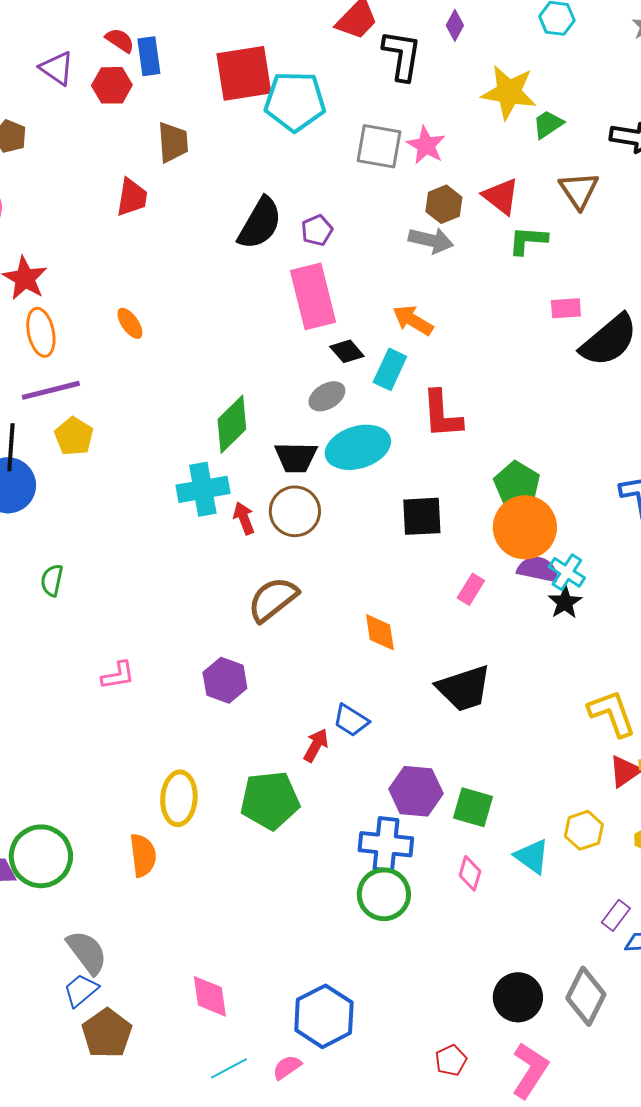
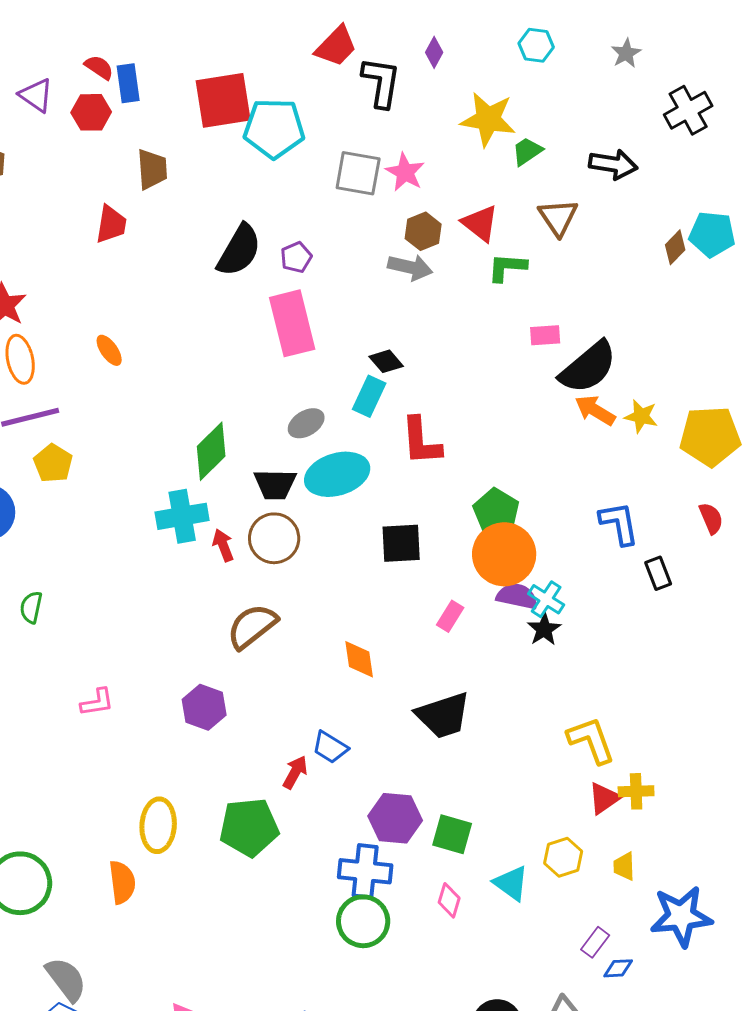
orange arrow: (413, 320) -> (595, 410), moved
black diamond: (347, 351) -> (386, 361), moved

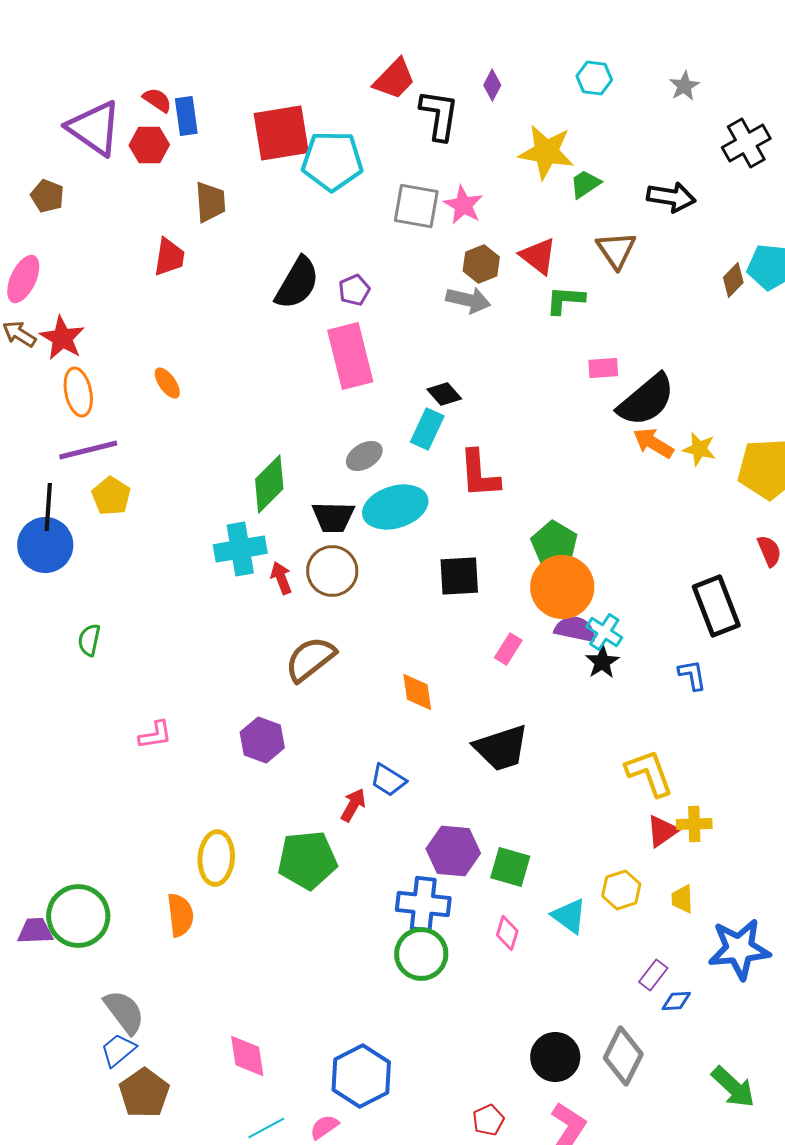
purple triangle: (36, 95) -> (94, 128), size x1.6
blue L-shape: (619, 523) -> (692, 675), moved, size x0.7
black rectangle: (658, 573) -> (716, 606), size x1.8

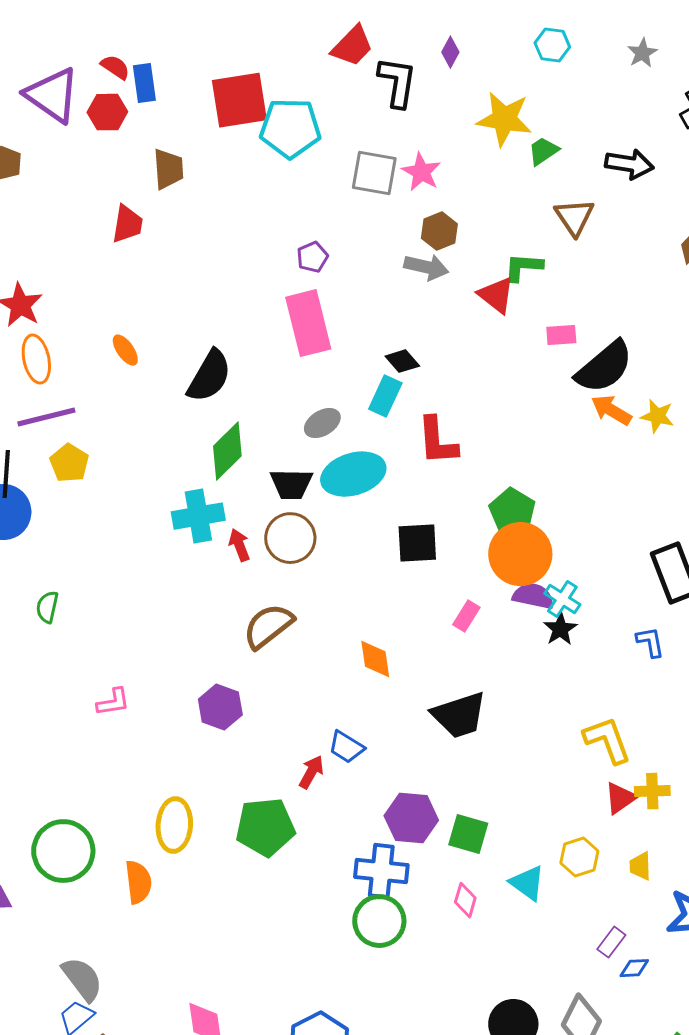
red triangle: (538, 256) -> (496, 295), moved
black semicircle: (297, 283) -> (209, 376), moved
green circle: (78, 916) -> (63, 851), moved

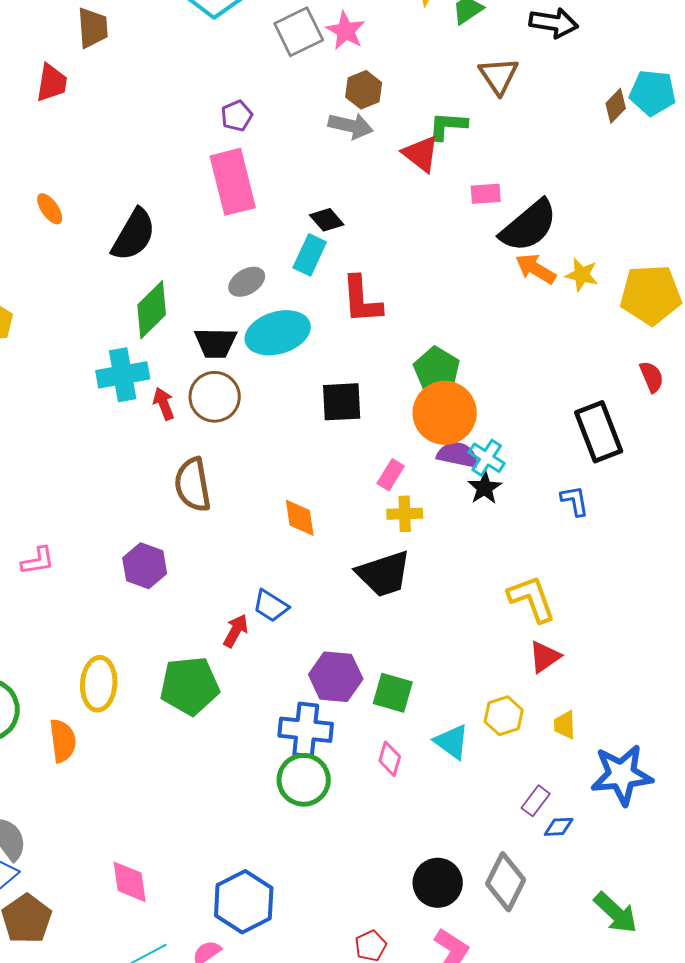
gray square: (374, 173) -> (299, 32), turned -36
brown semicircle: (268, 626) -> (193, 485), turned -62
yellow cross: (652, 791) -> (405, 514), moved

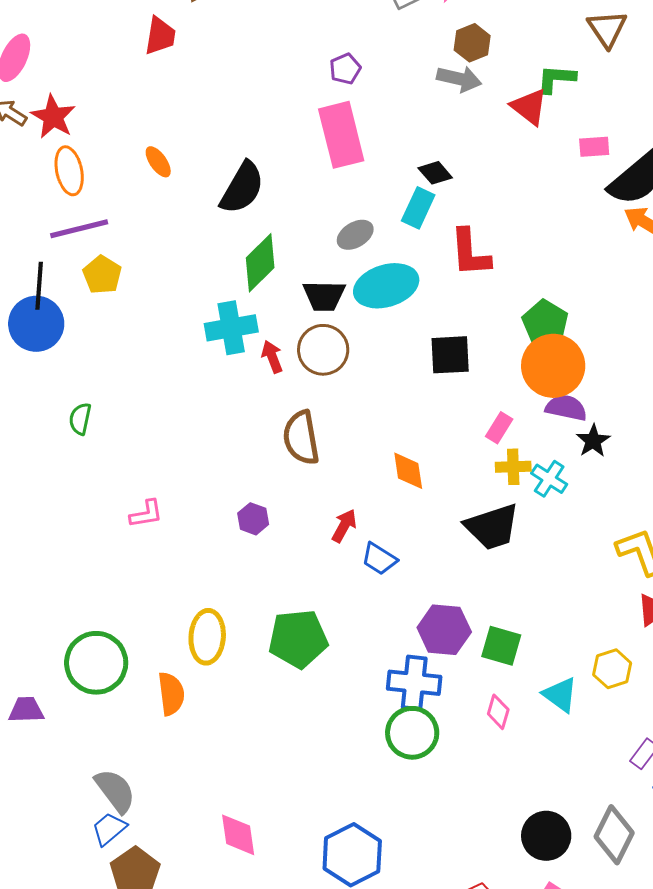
cyan cross: (487, 458) -> (549, 479), moved
purple hexagon: (145, 566) -> (253, 519), size x0.7
red arrow: (236, 631) -> (344, 526), moved

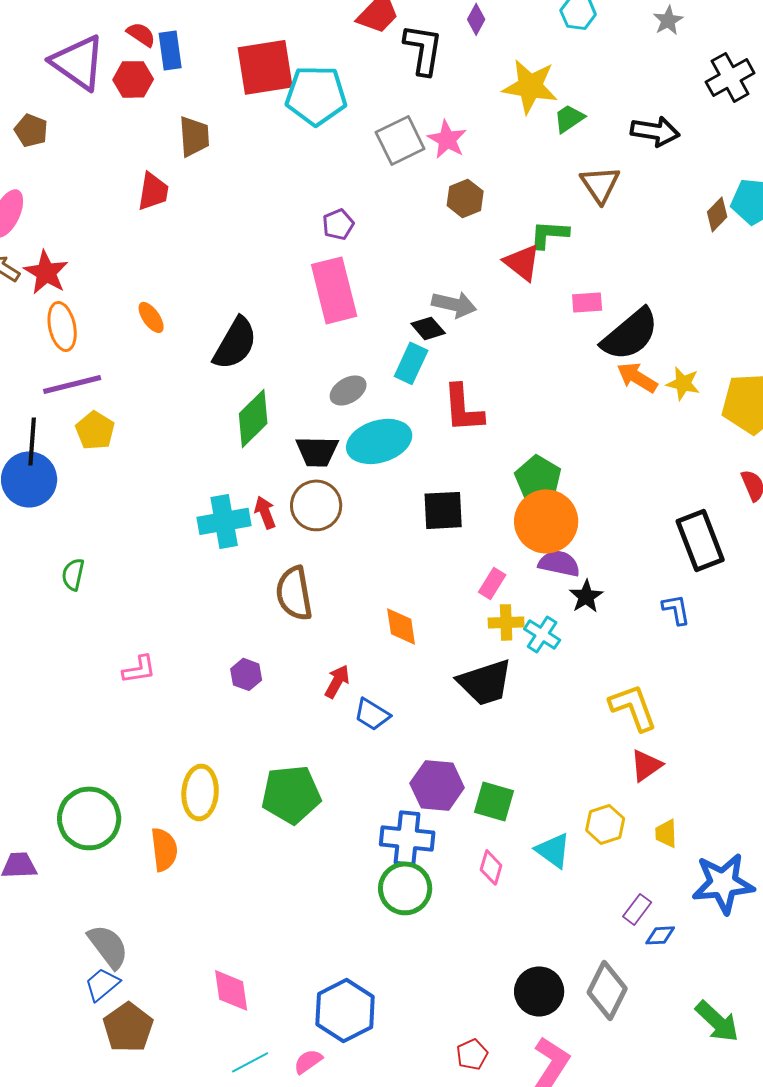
gray arrow: (459, 79) -> (454, 304), moved
cyan cross: (231, 328) -> (224, 521), moved

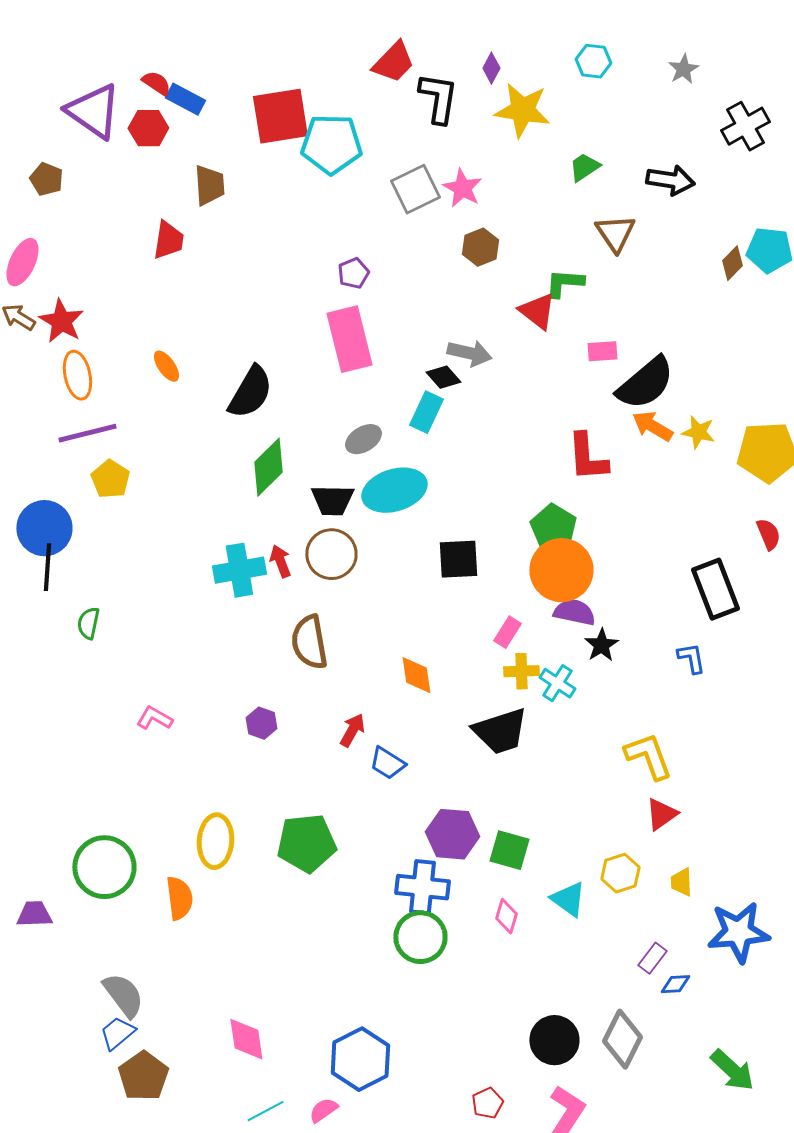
blue rectangle: (170, 50) -> (185, 99), turned -54
yellow star: (530, 86) -> (522, 110), moved
red L-shape: (463, 408) -> (587, 457), moved
black line: (32, 441) -> (47, 567), moved
pink L-shape: (139, 669) -> (154, 718), turned -141

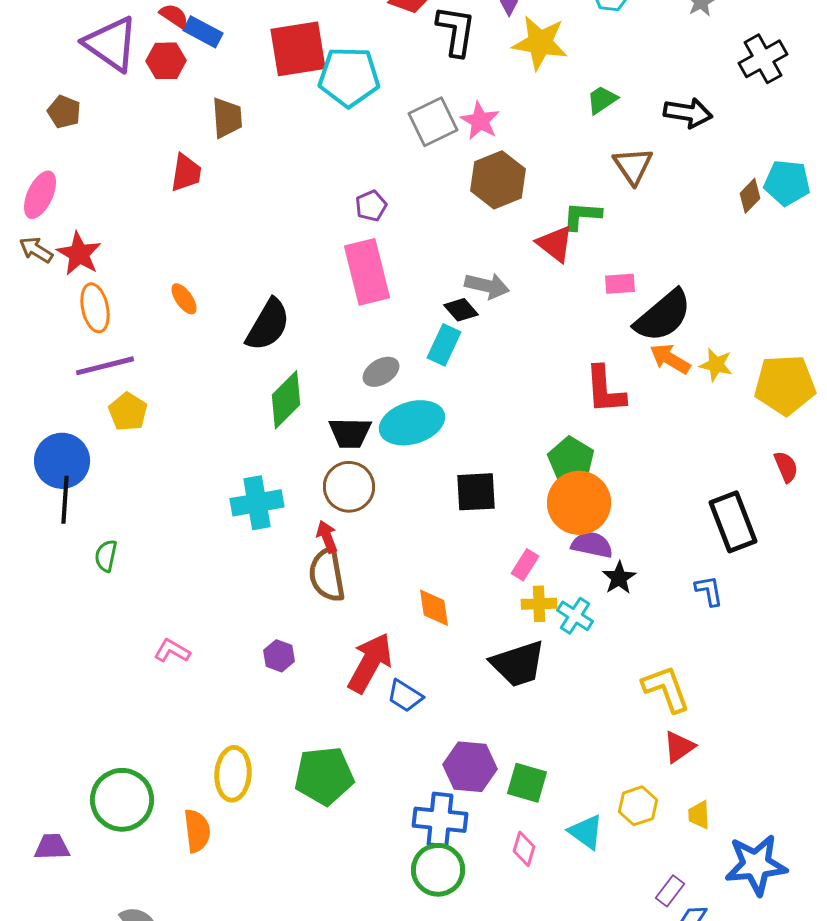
brown hexagon: (480, 247) -> (498, 180), size x1.5
red arrow: (280, 561) -> (327, 537), moved
red arrow: (352, 730) -> (370, 663), size x1.8

